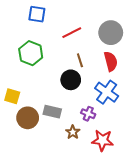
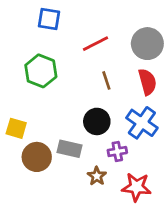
black circle: (71, 80) -> (97, 121), moved
purple cross: (88, 114) -> (117, 151), turned -32

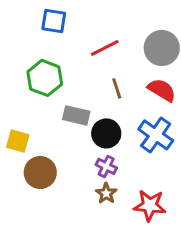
red semicircle: (147, 82) -> (162, 90), turned -44
gray rectangle: (70, 149) -> (76, 115), moved
purple cross: (117, 151) -> (106, 166), moved, turned 36

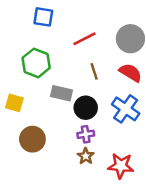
yellow square: (18, 141) -> (14, 103), moved
purple cross: (106, 166) -> (86, 134), turned -35

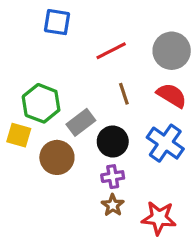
green hexagon: (36, 63) -> (41, 103), moved
gray rectangle: (61, 93) -> (81, 122), turned -50
brown circle: (32, 139) -> (57, 157), moved

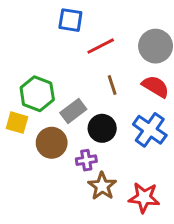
blue square: (57, 22) -> (70, 20), moved
purple cross: (113, 177) -> (86, 160), moved
brown star: (113, 205) -> (102, 186), size x1.4

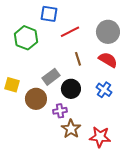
green hexagon: (37, 94) -> (26, 38), moved
blue cross: (150, 130) -> (104, 90), size x0.7

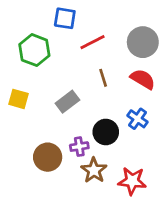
yellow square: (12, 85) -> (19, 99), moved
black circle: (71, 89) -> (106, 132), moved
brown circle: (36, 99) -> (48, 157), moved

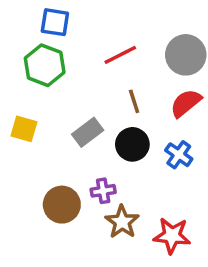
blue square: (65, 18) -> (55, 22), moved
red semicircle: (143, 79) -> (186, 103), turned -70
black circle: (106, 132) -> (132, 144), moved

